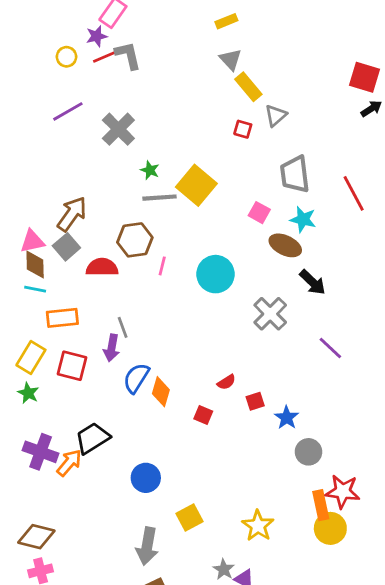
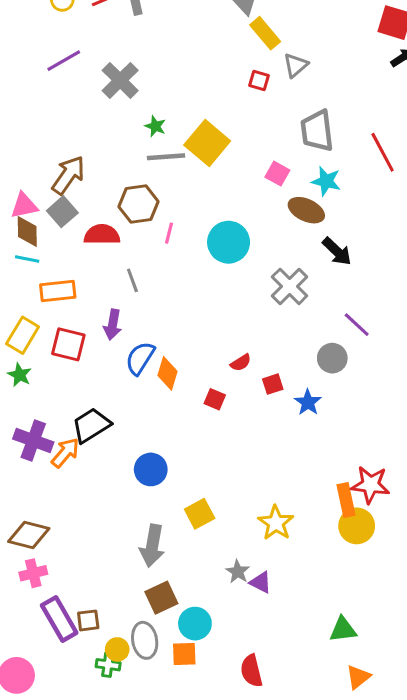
gray line: (123, 327) -> (132, 280), moved
gray circle: (308, 452) -> (332, 358), moved

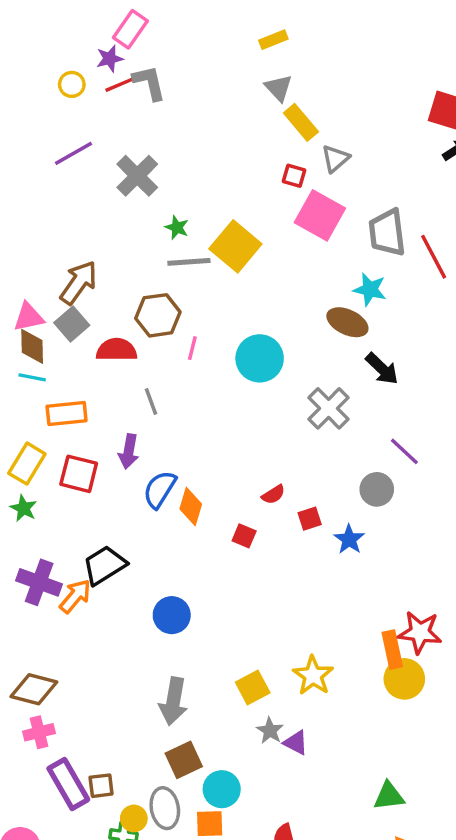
gray trapezoid: (317, 131) -> (387, 233), moved
pink square: (277, 174) -> (320, 215), moved, size x1.8
yellow square: (200, 514) -> (253, 688), moved

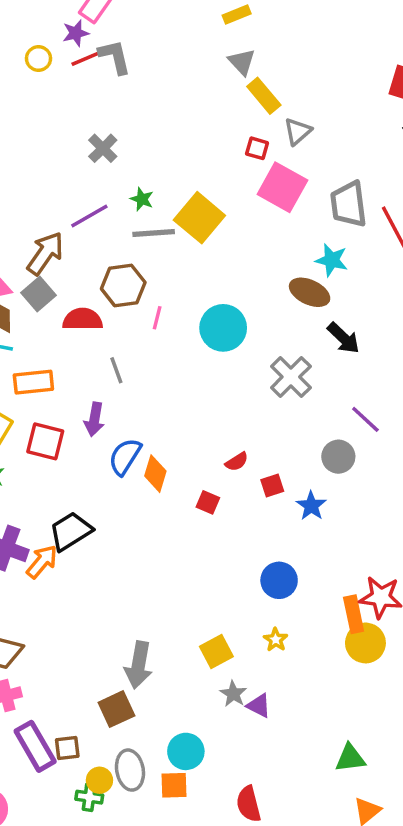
purple line: (73, 153) -> (89, 216), moved
gray cross: (137, 176) -> (103, 148), size x0.7
blue circle: (172, 615) -> (279, 580), moved
yellow star: (313, 675) -> (276, 640), size x0.6
brown square: (184, 760) -> (116, 709), moved

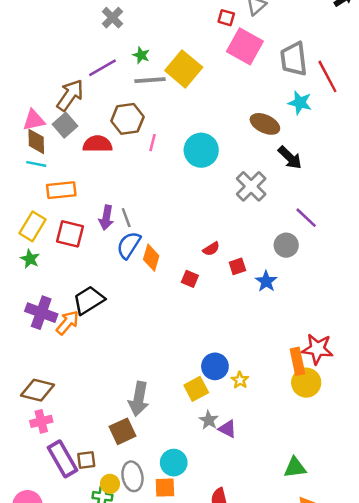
cyan star: (332, 260) -> (300, 103), moved
gray line: (116, 370) -> (126, 218), moved
blue circle: (279, 580) -> (215, 366), moved

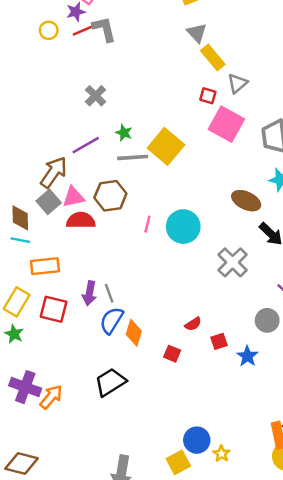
pink triangle: (34, 120) -> (73, 197), moved
pink line: (152, 143) -> (147, 224), moved
black trapezoid: (89, 300) -> (110, 382), moved

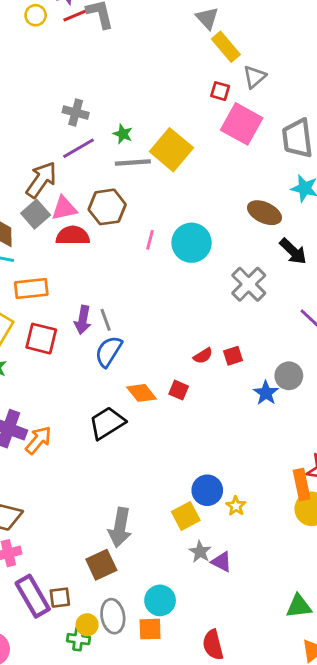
gray cross: (96, 96) -> (76, 113), moved, turned -30
gray circle: (267, 320) -> (289, 376), moved
orange diamond: (134, 333) -> (141, 393), moved, turned -55
red square: (219, 341) -> (233, 356), moved

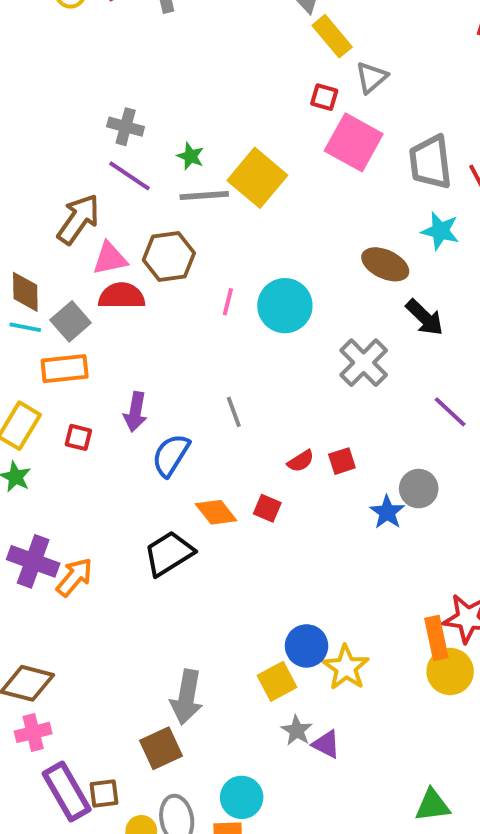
purple line: (78, 148) -> (130, 176), turned 64
gray square: (36, 214) -> (71, 321), moved
gray line: (106, 320) -> (234, 412), moved
red square: (41, 339) -> (78, 437), size x0.6
yellow star: (236, 506) -> (346, 668), size x1.6

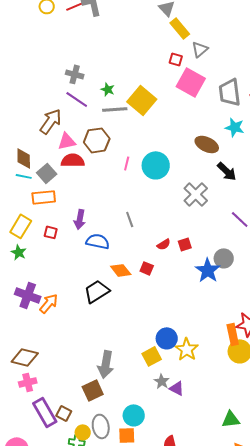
blue semicircle: (171, 455) -> (98, 241), turned 70
blue star: (387, 512) -> (208, 270), size x1.4
brown square: (104, 793) -> (64, 413), turned 35

